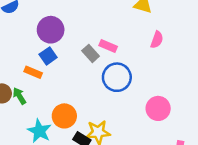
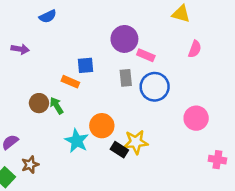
purple circle: (51, 30) -> (124, 39), moved
gray rectangle: (91, 53) -> (126, 78), moved, turned 36
blue square: (48, 56) -> (85, 65), turned 30

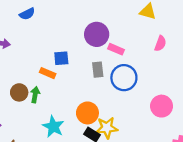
green arrow: (57, 106) -> (35, 95), turned 42
orange circle: (102, 126) -> (87, 113), moved

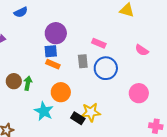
purple circle: (97, 34) -> (56, 33), moved
pink semicircle: (160, 43) -> (142, 50), moved, turned 104
orange rectangle: (48, 73) -> (53, 64), moved
orange circle: (87, 113) -> (61, 92), moved

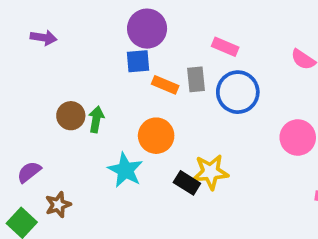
orange rectangle: (53, 64) -> (165, 85), moved

